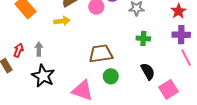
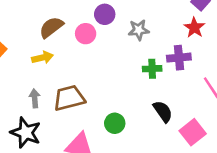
purple cross: (181, 35) -> (179, 58), moved
gray arrow: (39, 49) -> (35, 98), moved
brown trapezoid: (101, 54) -> (69, 98), moved

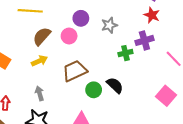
brown trapezoid: (69, 98) -> (75, 71), moved
black semicircle: (163, 111) -> (115, 85), moved
green circle: (115, 123) -> (94, 90), moved

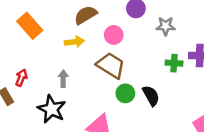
pink circle: (69, 36) -> (114, 35), moved
brown trapezoid: (75, 71) -> (111, 65), turned 40

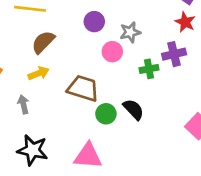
pink circle: (114, 35) -> (112, 52), moved
gray arrow: (63, 79) -> (23, 104), moved

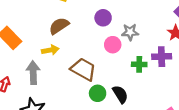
gray arrow: (23, 104) -> (33, 72), size x1.5

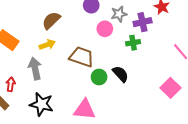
purple cross: (162, 57) -> (143, 22), moved

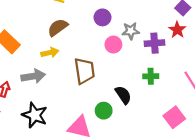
green cross: (133, 43) -> (151, 76), moved
brown trapezoid: (82, 57) -> (84, 71), turned 55
gray arrow: (35, 69) -> (33, 76), turned 85
green circle: (99, 77) -> (104, 111), moved

